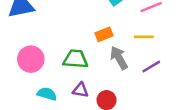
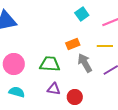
cyan semicircle: (47, 94) -> (17, 92), moved

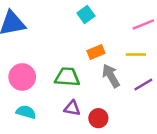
cyan square: (82, 14) -> (86, 15), moved

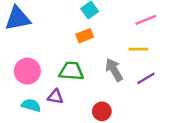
orange rectangle: (96, 52) -> (85, 36), moved
purple triangle: (72, 108) -> (55, 97), moved

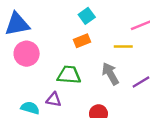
yellow line: (138, 49) -> (123, 47), moved
pink circle: (27, 71) -> (27, 54), moved

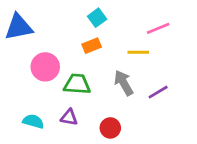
pink circle: (27, 54) -> (45, 67), moved
purple triangle: (54, 100) -> (69, 117), moved

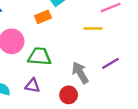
orange rectangle: (92, 46) -> (43, 17), moved
gray arrow: (124, 83) -> (80, 73), moved

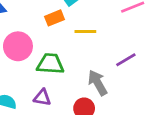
yellow line: (93, 29) -> (85, 31), moved
purple line: (111, 63) -> (126, 60), moved

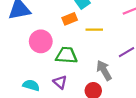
purple triangle: (42, 98) -> (60, 82), turned 32

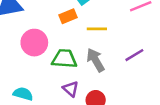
gray arrow: (104, 70) -> (96, 60), moved
purple triangle: (60, 82) -> (71, 89), moved

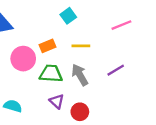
orange rectangle: (68, 16) -> (47, 46), moved

